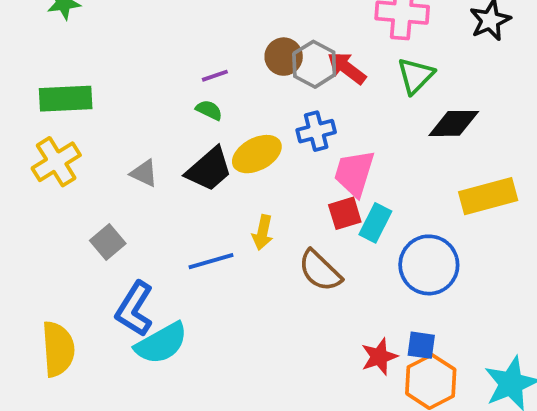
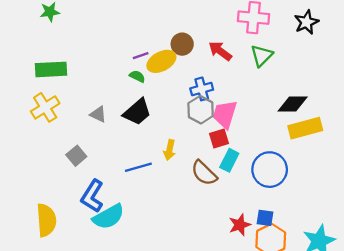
gray hexagon: (314, 64) -> (201, 110), moved
black diamond: (454, 123) -> (293, 104), moved
yellow ellipse: (257, 154) -> (161, 61), moved
cyan rectangle: (375, 223) -> (229, 160), moved

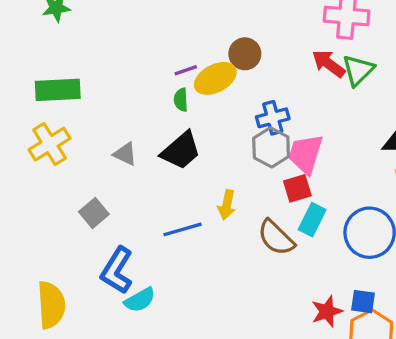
red arrow: (220, 51) -> (329, 64), moved
green semicircle: (137, 76) -> (181, 100), turned -119
cyan semicircle: (108, 217) -> (140, 300), size x0.7

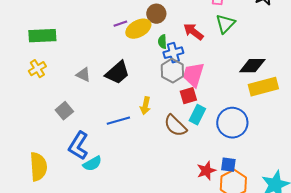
red arrow: (329, 64) -> (193, 32), moved
green semicircle: (181, 100) -> (162, 42), moved
yellow cross: (50, 144) -> (37, 69), size x0.7

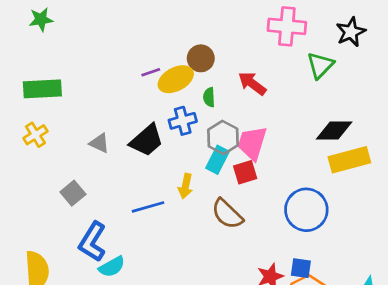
green triangle: (225, 24) -> (320, 65), moved
blue cross: (173, 53) -> (183, 121), moved
cyan rectangle: (197, 115) -> (217, 160), moved

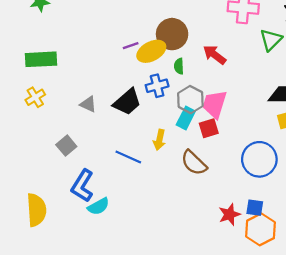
brown circle: (201, 58) -> (172, 34), size x1.4
blue line: (148, 207) -> (128, 157), turned 40

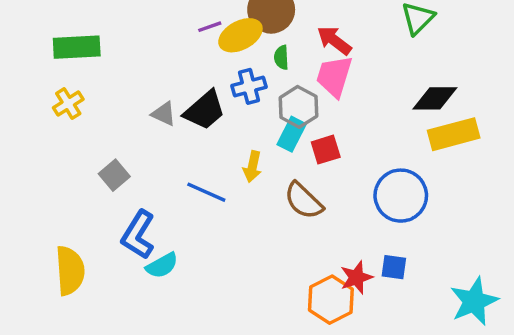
gray triangle: (88, 104) -> (164, 114), moved
pink trapezoid: (215, 104) -> (334, 76), moved
orange hexagon: (260, 229) -> (331, 300), moved

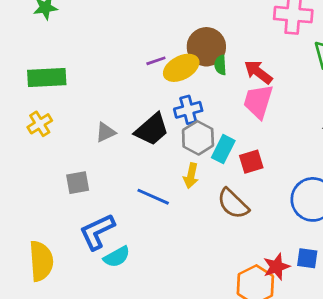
green semicircle: (281, 57) -> (220, 65), moved
gray hexagon: (298, 107) -> (198, 138), moved
gray triangle: (164, 114) -> (106, 132), moved, turned -50
gray square: (114, 175) -> (78, 183), turned 30
blue L-shape: (138, 235) -> (97, 232), turned 33

